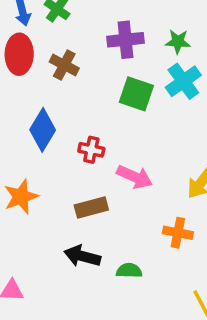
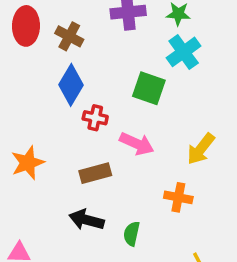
green square: (136, 94) -> (149, 88), moved
blue diamond: (43, 130) -> (71, 85), moved
green semicircle: (129, 271) -> (132, 234), turned -80

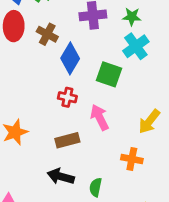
blue diamond: (71, 85) -> (70, 58), moved
pink arrow: (137, 144) -> (100, 117), turned -140

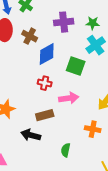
blue diamond: (70, 58) -> (47, 54), turned 30
pink arrow: (100, 117) -> (69, 98), turned 108
black arrow: (61, 176) -> (31, 135), moved

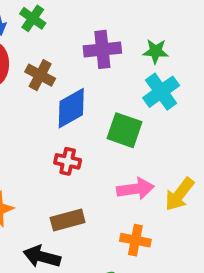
pink arrow: (69, 98) -> (135, 189), moved
orange cross: (93, 129) -> (135, 240), moved

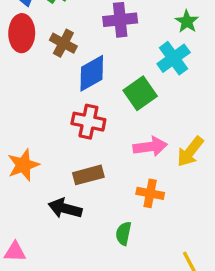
green star: (156, 51) -> (187, 21), moved, turned 30
green square: (124, 130) -> (140, 93), turned 36
red cross: (68, 161) -> (88, 122), size x1.4

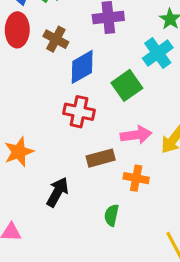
brown rectangle: (88, 175) -> (101, 158), moved
black arrow: (65, 208) -> (57, 192), turned 104

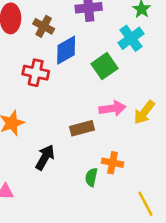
red cross: (79, 112) -> (36, 73), moved
orange cross: (136, 178) -> (112, 163), moved

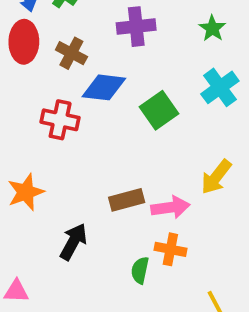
cyan cross: (131, 38) -> (220, 87), moved
blue diamond: (66, 50) -> (104, 87), turned 36
pink arrow: (112, 108) -> (170, 207), moved

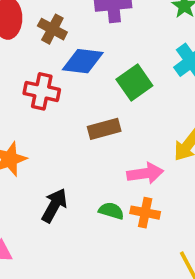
brown rectangle: (127, 200) -> (104, 129), moved
green semicircle: (140, 270) -> (111, 211), moved, turned 95

